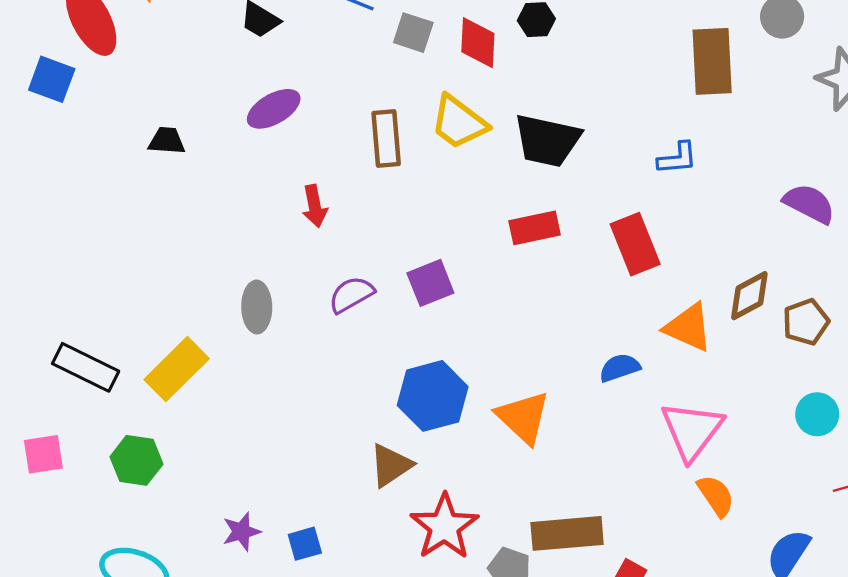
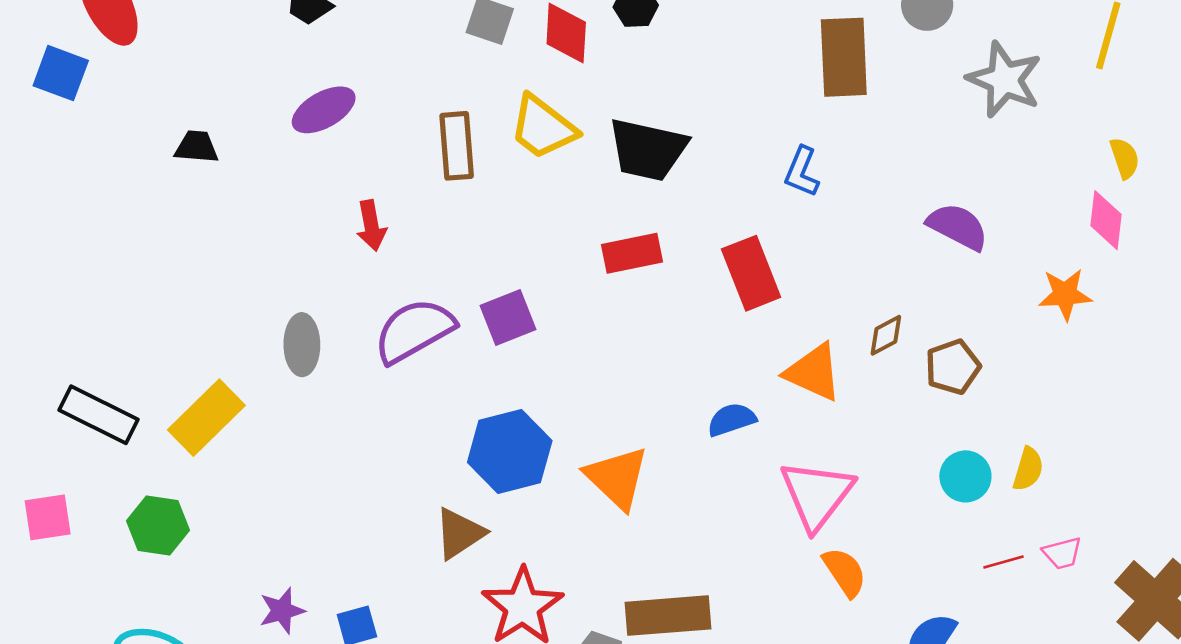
blue L-shape: (677, 158) -> (802, 172), turned 117
purple semicircle: (351, 295) -> (414, 331), size x1.5
brown diamond: (749, 296) -> (886, 335), size x0.7

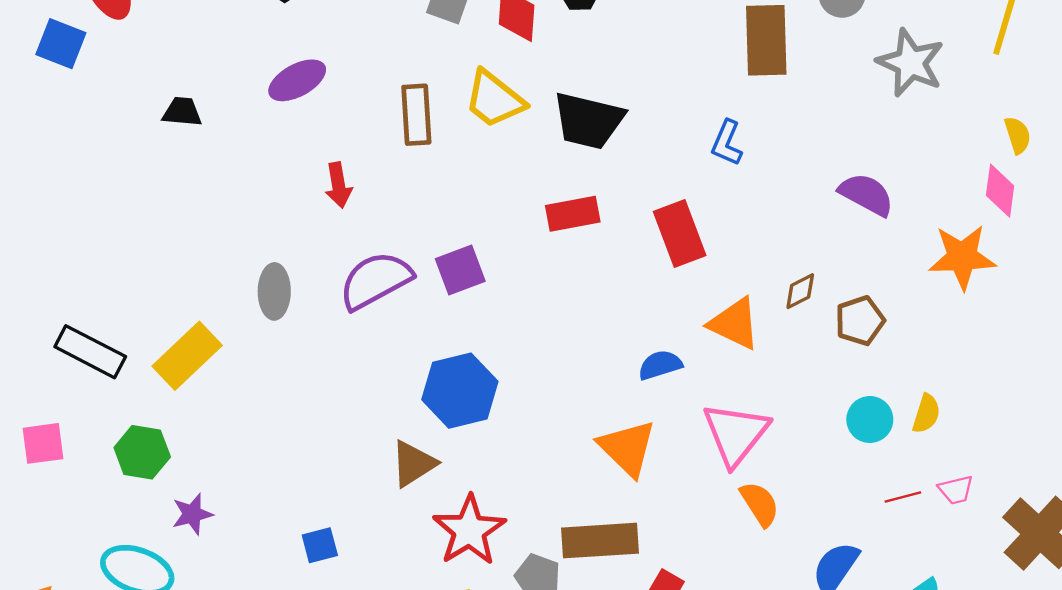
orange star: (1065, 294) -> (962, 257), size x1.4
orange triangle: (617, 478) -> (627, 448), moved
purple star: (282, 611) -> (192, 514), moved

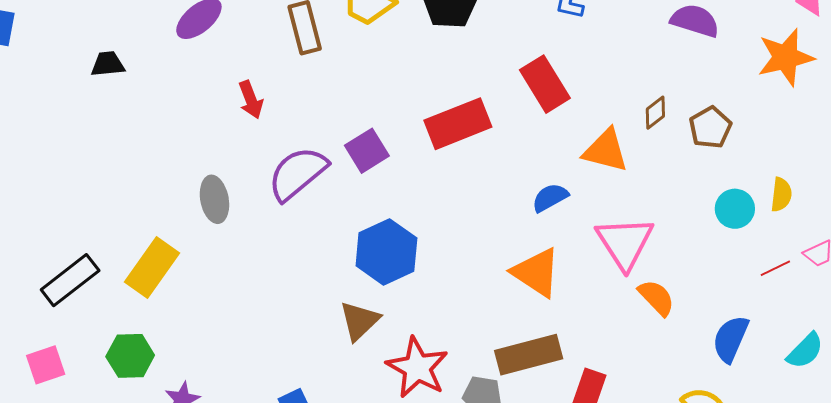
red rectangle: (573, 214) -> (458, 124), moved, size x1.4
black rectangle: (90, 352) -> (70, 280), turned -54

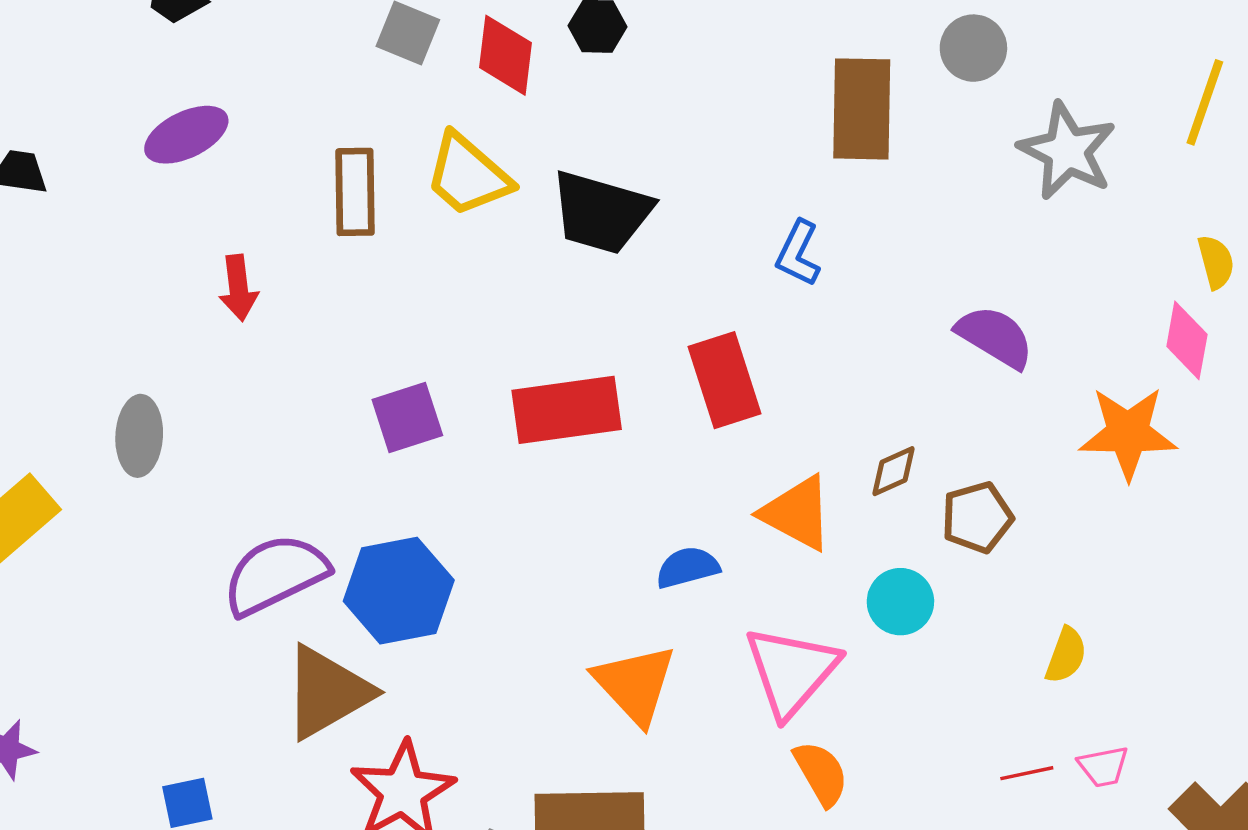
purple semicircle: (298, 173) -> (275, 575), moved
cyan circle: (735, 209) -> (900, 602), moved
brown triangle: (360, 321) -> (327, 692), size x1.4

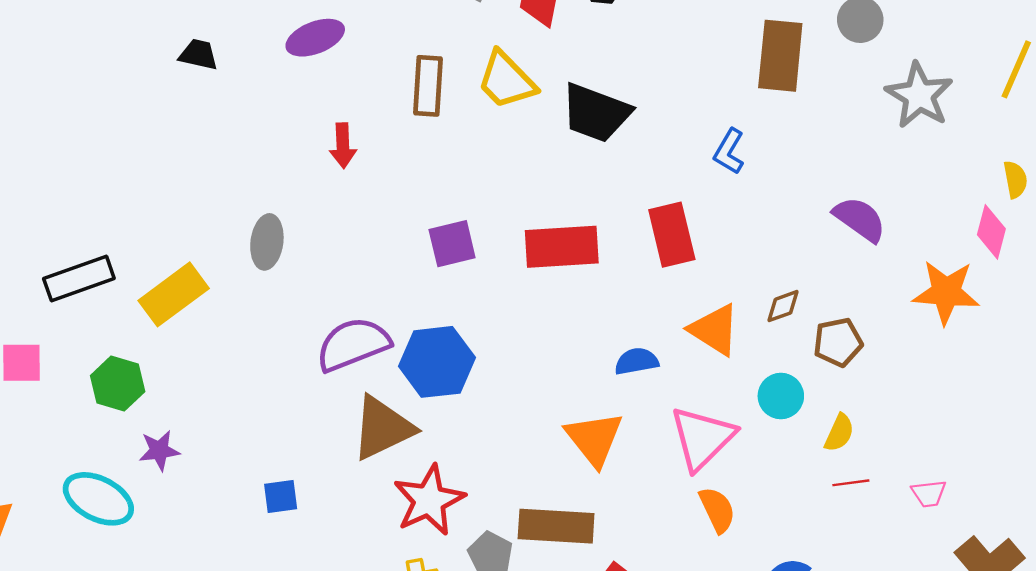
yellow semicircle: (1066, 655) -> (839, 433), moved
pink trapezoid: (1103, 767) -> (929, 494), moved
red line: (1027, 773) -> (851, 483), moved

